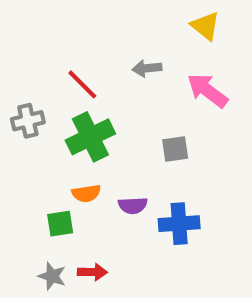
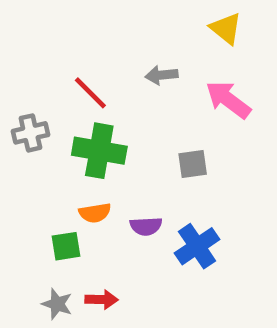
green cross: (90, 137) -> (99, 151), turned 36
blue cross: (179, 224) -> (197, 246), turned -30

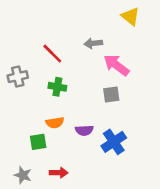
pink arrow: (228, 100) -> (116, 65), moved
green cross: (99, 151) -> (57, 87), size x0.6
gray star: (57, 304) -> (23, 175), moved

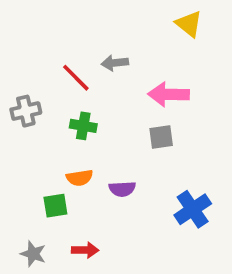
gray arrow: (93, 43) -> (115, 63), moved
pink arrow: (116, 65) -> (169, 94), turned -36
blue cross: (114, 142) -> (193, 209), moved

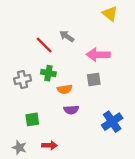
gray arrow: (115, 63) -> (67, 36), turned 40
gray cross: (26, 111) -> (23, 80), moved
orange semicircle: (80, 178) -> (65, 89), moved

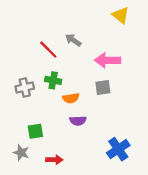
blue cross: (112, 122) -> (118, 149), moved
gray star: (19, 148) -> (21, 153), moved

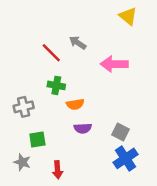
gray cross: (25, 88) -> (24, 107), moved
gray square: (103, 88) -> (120, 132), moved, turned 35
red arrow: (54, 160) -> (58, 170), turned 84

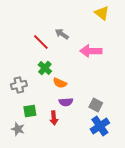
green cross: (56, 85) -> (45, 68), turned 32
orange semicircle: (75, 104) -> (60, 83), turned 32
red arrow: (58, 170) -> (54, 118), moved

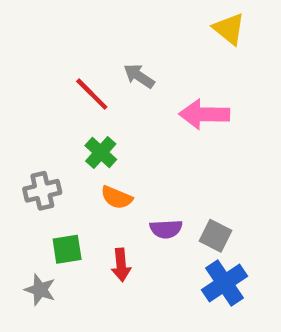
orange semicircle: (60, 83) -> (117, 197), moved
purple semicircle: (66, 102) -> (166, 229), moved

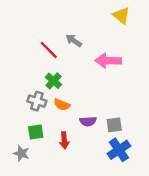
gray cross: (42, 191) -> (37, 101), moved, turned 30
gray square: (216, 236) -> (114, 125), turned -35

